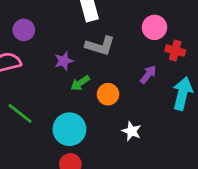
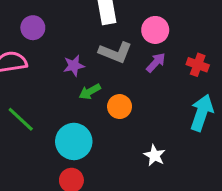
pink circle: (154, 27) -> (155, 30), moved
purple arrow: (148, 75) -> (156, 62), moved
white star: (132, 131) -> (155, 155), moved

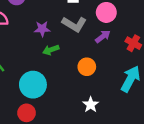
orange circle: (120, 107) -> (87, 67), moved

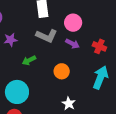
purple star: (42, 29) -> (11, 40), moved
purple arrow: (103, 36) -> (72, 44), turned 72

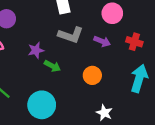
pink circle: (73, 23) -> (112, 13), moved
purple star: (11, 40) -> (36, 50), moved
green arrow: (29, 60) -> (52, 66), turned -120

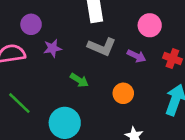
purple star: (36, 50) -> (52, 48), moved

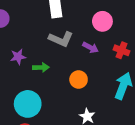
purple star: (52, 48) -> (18, 57), moved
green arrow: (79, 80) -> (41, 67), turned -35

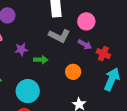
pink circle: (102, 21) -> (86, 21), moved
red cross: (121, 50) -> (103, 54), moved

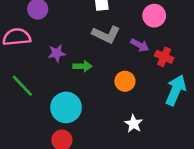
pink circle: (86, 21) -> (154, 16), moved

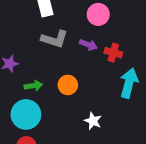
green arrow: (82, 66) -> (33, 86), moved
orange circle: (125, 81) -> (68, 85), moved

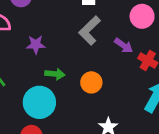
gray L-shape: (55, 39) -> (90, 31), turned 104

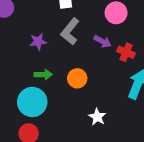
purple star: (36, 45) -> (38, 42), moved

